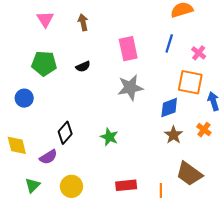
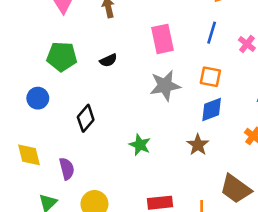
orange square: (190, 82) -> (210, 77), moved, size x0.7
black diamond: (65, 133) -> (86, 118), moved
brown star: (173, 135) -> (198, 145), moved
purple semicircle: (48, 157) -> (67, 169), turned -72

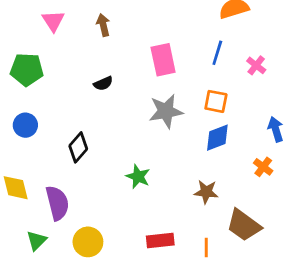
green pentagon: (62, 57) -> (27, 69), moved
brown star: (198, 145) -> (206, 192), moved, turned -30
purple semicircle: (67, 169) -> (57, 203), size x1.4

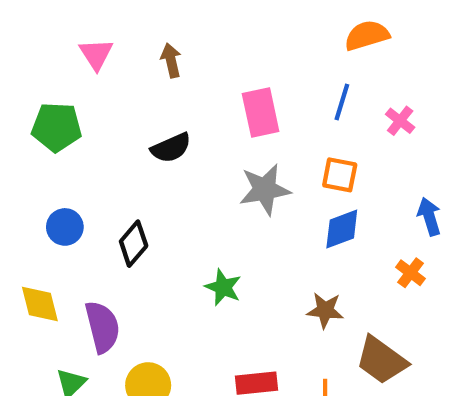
black semicircle: (103, 83) -> (171, 148), size x1.4
blue circle: (25, 125) -> (65, 227), moved

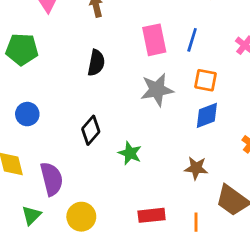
blue line: (342, 102) -> (192, 40), moved
black semicircle: (171, 148) -> (96, 63), turned -55
black diamond: (134, 244) -> (91, 130), moved

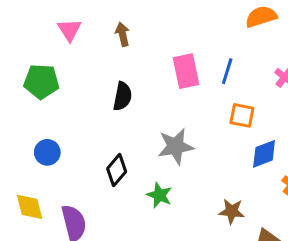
gray star: (157, 90) -> (176, 146), moved
blue diamond: (207, 115) -> (264, 154), moved

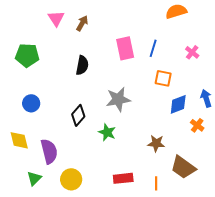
pink triangle: (69, 30) -> (56, 18), moved
brown arrow: (122, 34) -> (82, 23), turned 42

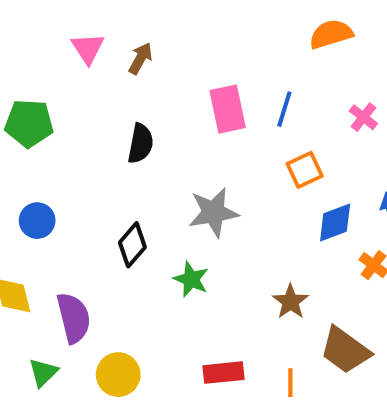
orange square: (163, 78) -> (305, 170), turned -36
brown star: (156, 143) -> (290, 302), turned 30

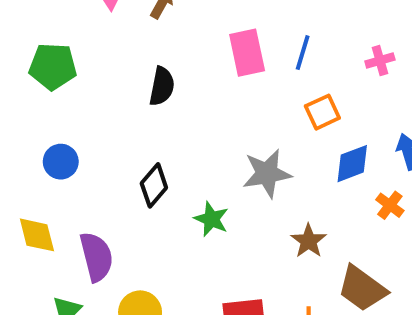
pink cross: (363, 117) -> (380, 60), turned 36
gray star: (213, 212) -> (267, 174), moved

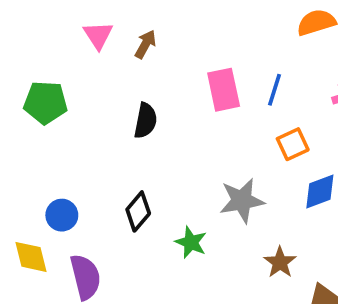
blue circle: (61, 162) -> (62, 215), moved

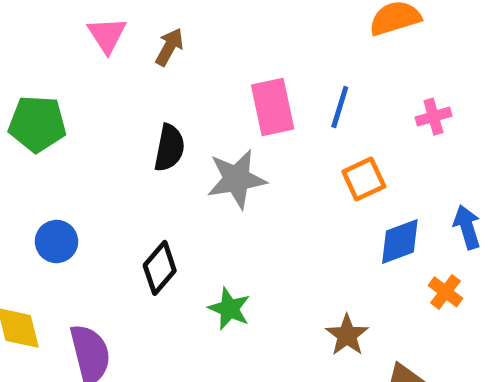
gray star: (242, 201) -> (237, 179), moved
blue circle: (62, 215) -> (56, 241), moved

